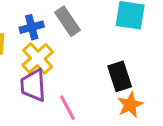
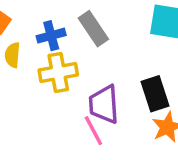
yellow cross: (38, 58) -> (58, 73), turned 32
purple trapezoid: (33, 85) -> (104, 104), moved

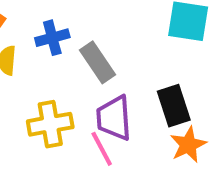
gray rectangle: (93, 29) -> (98, 62), moved
yellow cross: (58, 73) -> (50, 124), moved

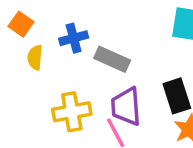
gray rectangle: (98, 62) -> (112, 59), turned -32

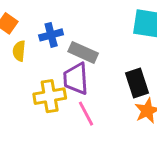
purple trapezoid: (126, 106) -> (76, 79), moved

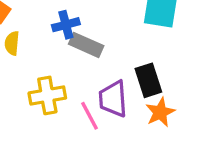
blue cross: (51, 35) -> (66, 25), moved
purple trapezoid: (76, 79) -> (113, 99), moved

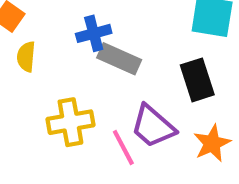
black rectangle: (148, 80) -> (197, 80), moved
purple trapezoid: (113, 99) -> (153, 126), turned -45

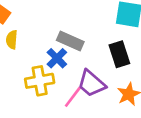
blue cross: (94, 33) -> (57, 58), moved, turned -30
pink line: (123, 148) -> (73, 97), turned 65

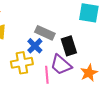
black rectangle: (119, 54) -> (69, 46), moved
pink line: (73, 97) -> (47, 75), turned -42

